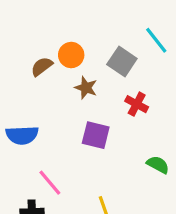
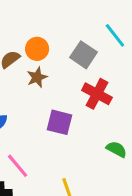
brown star: (86, 88) -> (37, 77), moved, turned 30
red cross: (137, 104) -> (97, 94), size x1.4

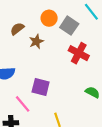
orange circle: (37, 49) -> (49, 18), moved
purple square: (60, 122) -> (41, 87), moved

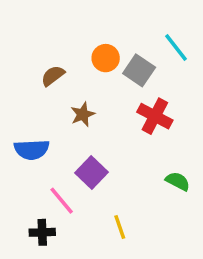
brown star: (36, 41) -> (83, 114), moved
purple square: (41, 87) -> (92, 172), turned 30

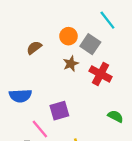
cyan line: (176, 48) -> (107, 20), moved
brown star: (83, 114) -> (71, 64), moved
purple square: (92, 172) -> (59, 111), turned 30

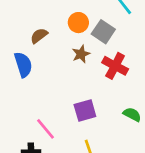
blue semicircle: (20, 96) -> (23, 65), moved, turned -105
purple square: (59, 111) -> (85, 110), moved

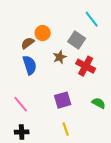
orange circle: (78, 23) -> (43, 33), moved
blue semicircle: (23, 65) -> (30, 65), moved
pink line: (46, 129) -> (21, 104), moved

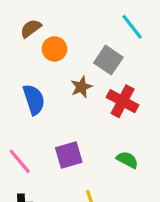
brown semicircle: (28, 43) -> (31, 28), moved
purple square: (63, 100) -> (69, 155), moved
green semicircle: (99, 103) -> (127, 160), moved

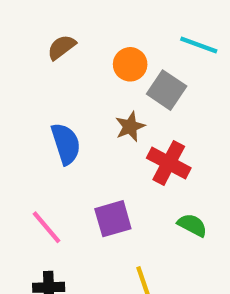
cyan line: (132, 27) -> (199, 45), turned -32
orange circle: (54, 49) -> (130, 64), moved
red cross: (123, 101) -> (169, 163), moved

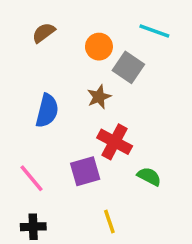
blue semicircle: (66, 144) -> (47, 111), turned 32
red cross: (169, 163) -> (115, 142), moved

